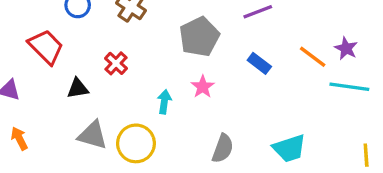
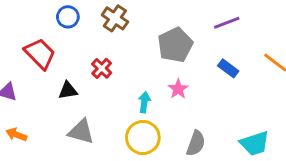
orange arrow: (19, 138) -> (16, 135), turned -42
yellow circle: (136, 143) -> (143, 137), moved

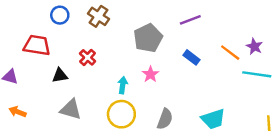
red trapezoid: (40, 54) -> (37, 45), turned -36

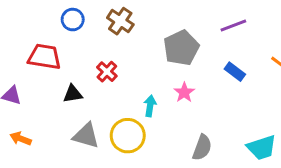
yellow circle: (121, 114) -> (128, 136), moved

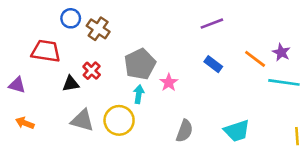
brown cross: (120, 21) -> (98, 29), moved
gray pentagon: (181, 48) -> (140, 64), moved
red cross: (107, 72) -> (92, 71), moved

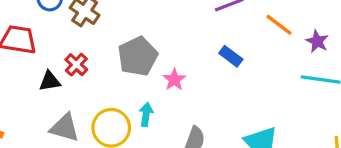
orange line: (255, 59) -> (279, 25), moved
cyan arrow: (139, 94) -> (146, 114), moved

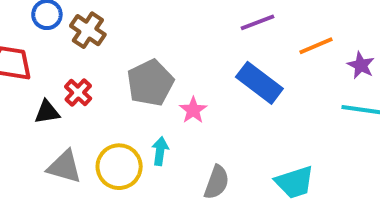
orange line: (279, 25) -> (316, 46), turned -60
blue rectangle: (231, 56) -> (259, 83), size x1.6

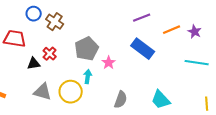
purple star: (361, 65) -> (195, 32), moved
cyan arrow: (160, 151) -> (88, 77), moved
cyan trapezoid: (295, 182) -> (161, 100), turned 65

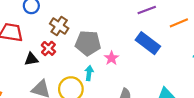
brown cross: (55, 22) -> (59, 26), moved
gray pentagon: (87, 49) -> (88, 43), turned 30

